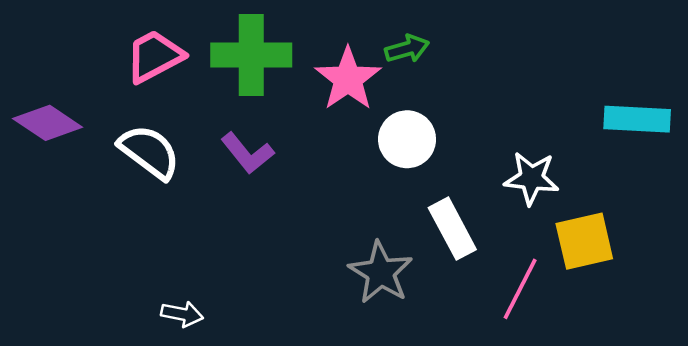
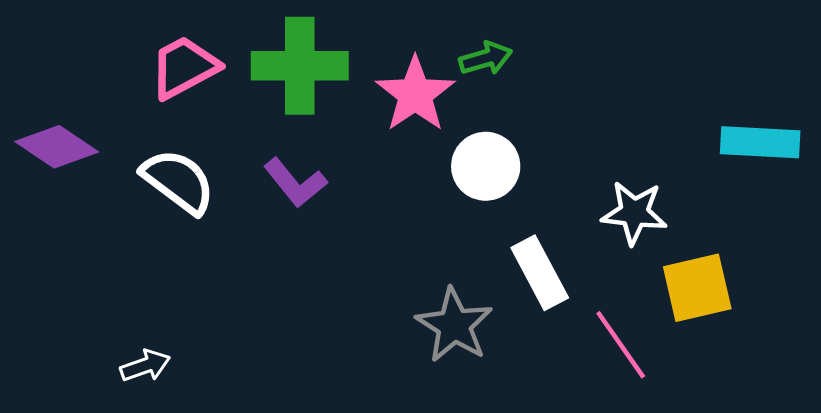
pink line: (520, 289) -> (621, 345), turned -62
white arrow: (182, 314) -> (145, 366), moved, turned -30

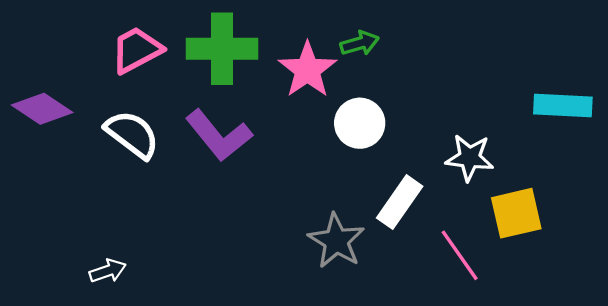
purple L-shape: (295, 183) -> (219, 135), size x1.4
white rectangle: (540, 273) -> (400, 202), turned 63

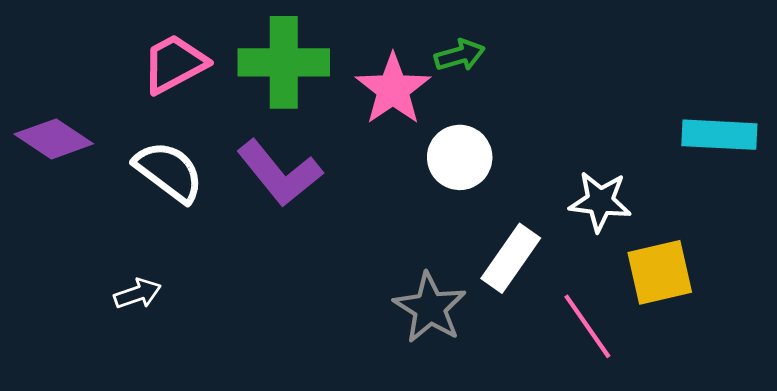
white arrow: (108, 271) -> (138, 294), moved

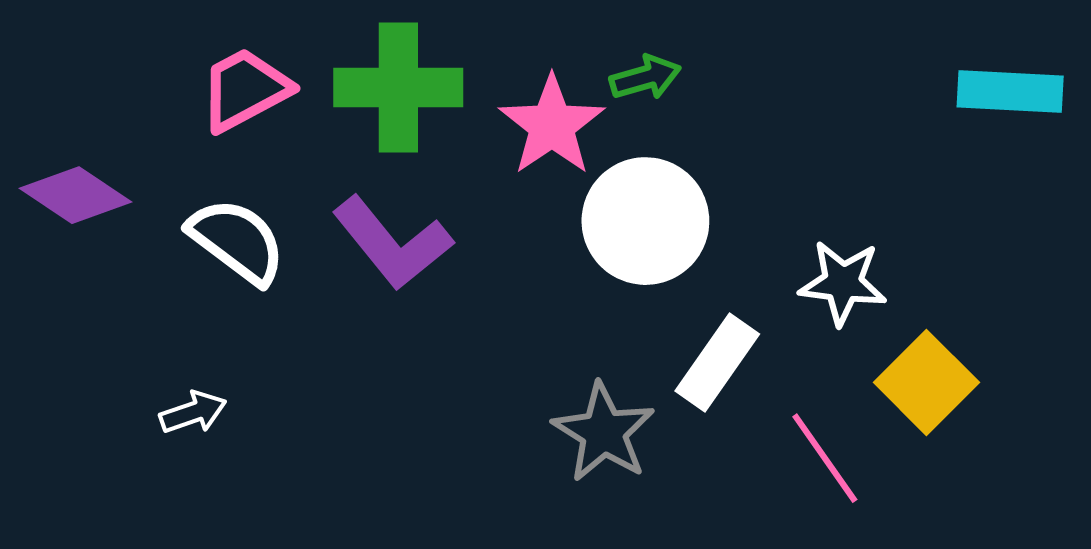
cyan rectangle: (719, 135) -> (1010, 91), moved
white circle: (460, 157) -> (645, 221), size x1.4
yellow square: (660, 272) -> (926, 382), turned -32

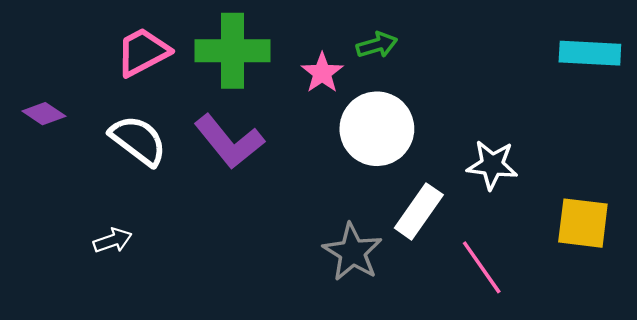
pink star: (552, 125) -> (322, 73), size x0.7
purple diamond: (75, 195) -> (44, 114), size x0.7
yellow square: (926, 382) -> (583, 223), moved, turned -38

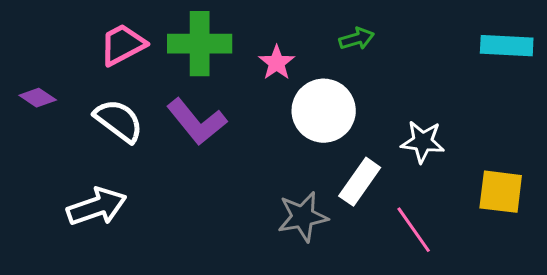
green arrow: (377, 45) -> (357, 39), moved
white arrow: (113, 241) -> (97, 207), size x1.8
gray star: (352, 252) -> (303, 217), turned 30

